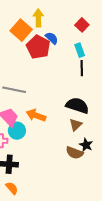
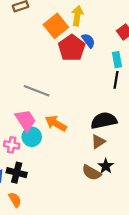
black semicircle: (77, 105) -> (104, 121), turned -40

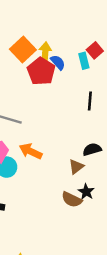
yellow arrow: (77, 16) -> (45, 53), moved
cyan rectangle: (117, 60) -> (84, 61), moved
black semicircle: (104, 121) -> (92, 149), moved, size x0.7

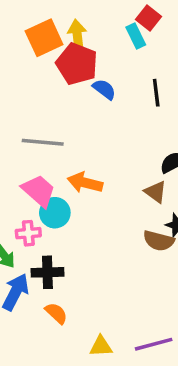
orange square: (23, 50) -> (44, 38), turned 30
blue semicircle: (58, 62) -> (104, 89), moved
brown triangle: (76, 167) -> (156, 192), turned -35

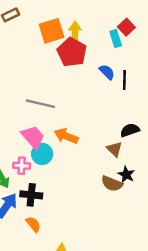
blue semicircle: (104, 89) -> (107, 72), moved

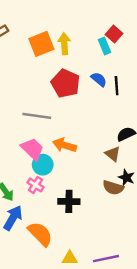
red pentagon: (72, 52) -> (66, 83), moved
pink cross: (22, 166) -> (35, 185), moved, turned 35
black cross: (31, 195) -> (69, 201), moved
orange semicircle: (33, 224) -> (40, 234), size x1.6

